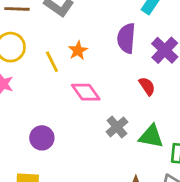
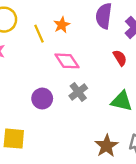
gray cross: (117, 127) -> (78, 92), moved
purple circle: (42, 138) -> (42, 99), moved

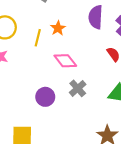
yellow line: (39, 34) -> (38, 38), turned 42

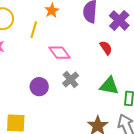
orange star: (58, 28) -> (52, 11), moved

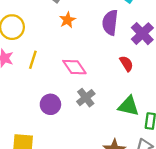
yellow line: (34, 30) -> (33, 60), moved

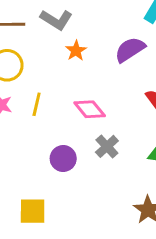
purple semicircle: (110, 23) -> (130, 50), turned 55

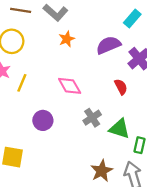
yellow line: (37, 104) -> (22, 83), moved
gray cross: (107, 146) -> (92, 118), moved

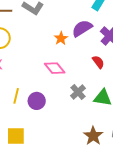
orange star: (67, 39) -> (61, 38), moved
yellow line: (22, 83) -> (16, 96), moved

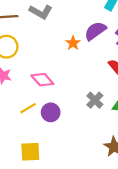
pink diamond: (55, 68) -> (42, 80), moved
yellow line: (16, 96) -> (28, 108), turned 49

